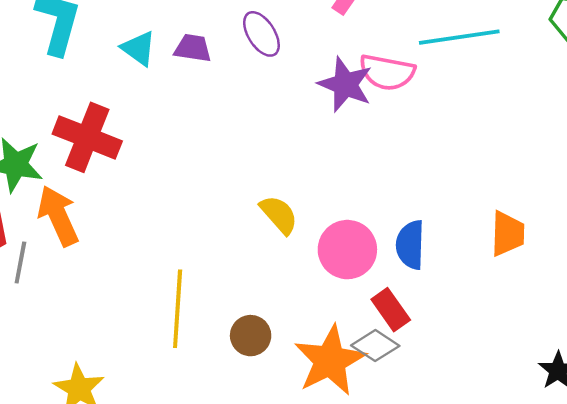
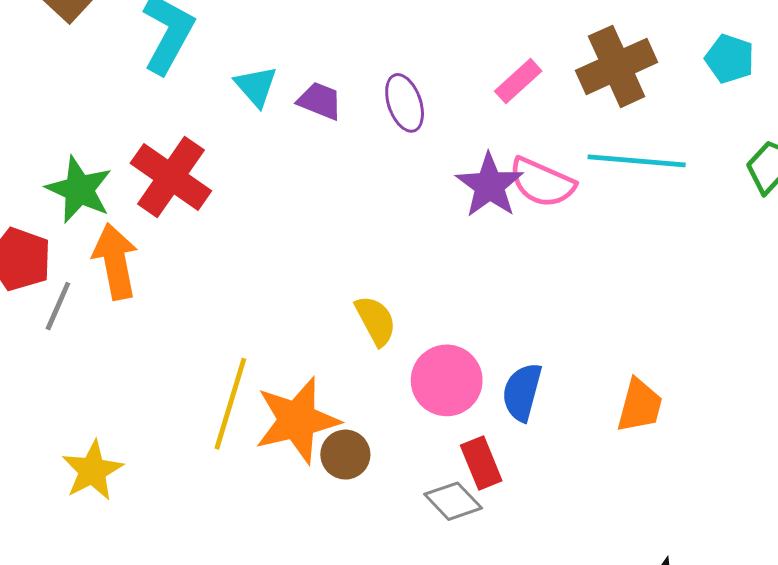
brown circle: (251, 336) -> (345, 455), moved
orange star: (330, 361) -> (297, 420), moved

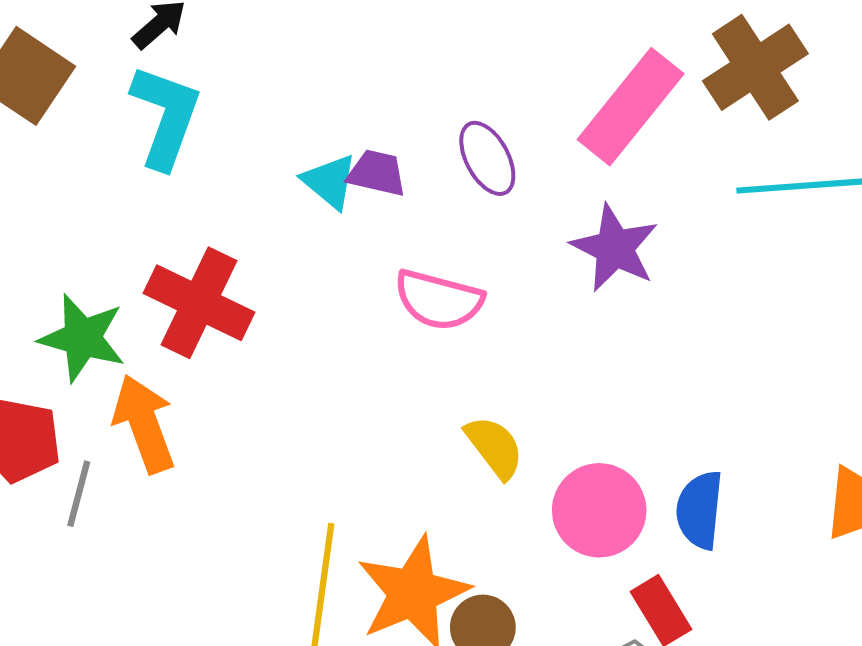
pink rectangle: (518, 81) -> (631, 107), size x1.8
cyan triangle: (256, 86) -> (330, 181), moved
pink semicircle: (542, 182) -> (439, 300), moved

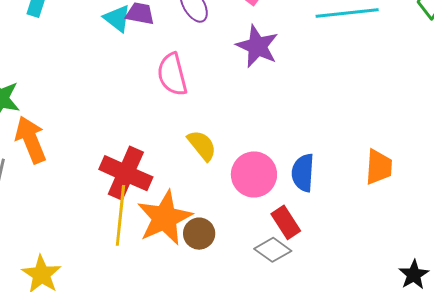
pink semicircle: (439, 300) -> (172, 74), turned 63
red cross: (199, 303) -> (126, 173), moved

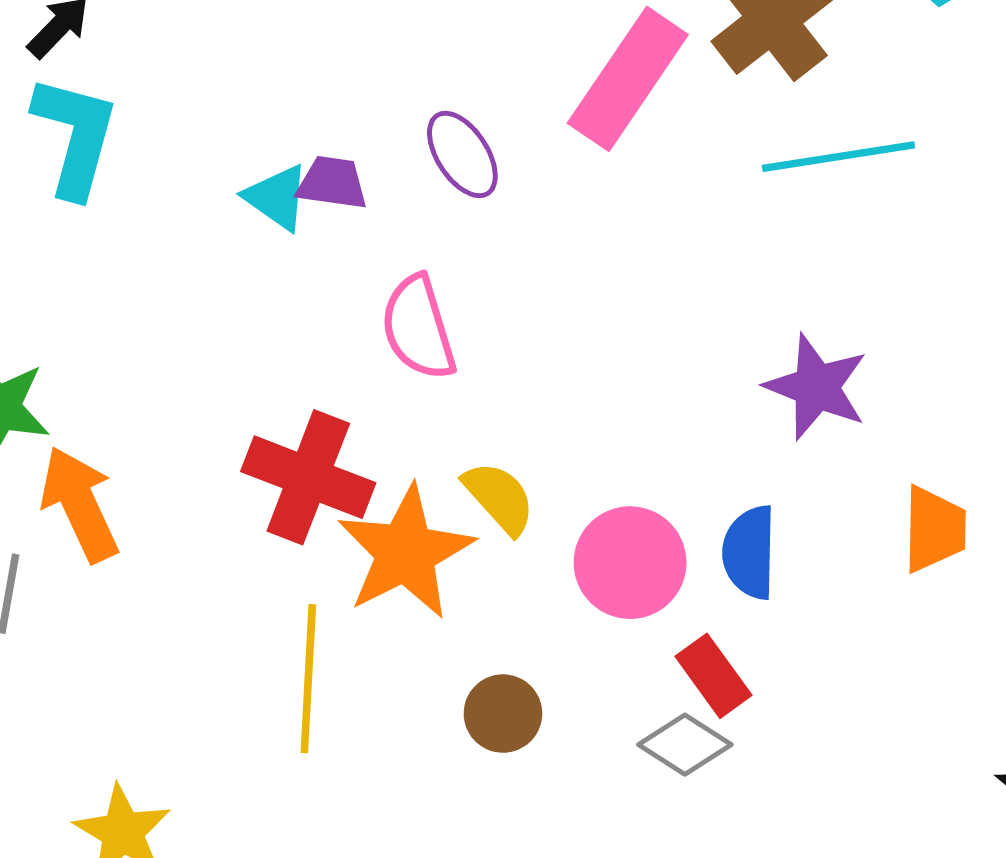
purple star: (257, 46) -> (816, 387), moved
red cross: (126, 173) -> (308, 477), moved
orange star: (165, 218) -> (406, 552), moved

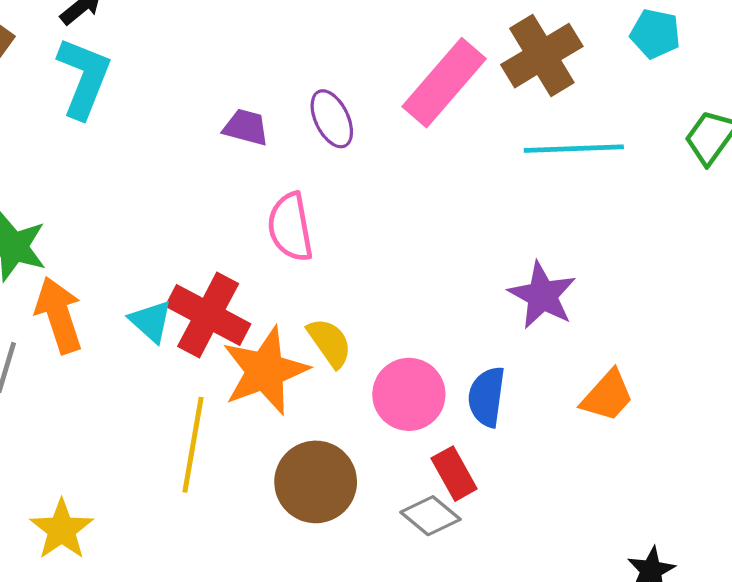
cyan triangle: (277, 197) -> (151, 321), moved
orange trapezoid: (934, 529) -> (607, 396), turned 34
brown circle: (503, 714) -> (316, 482), size x1.6

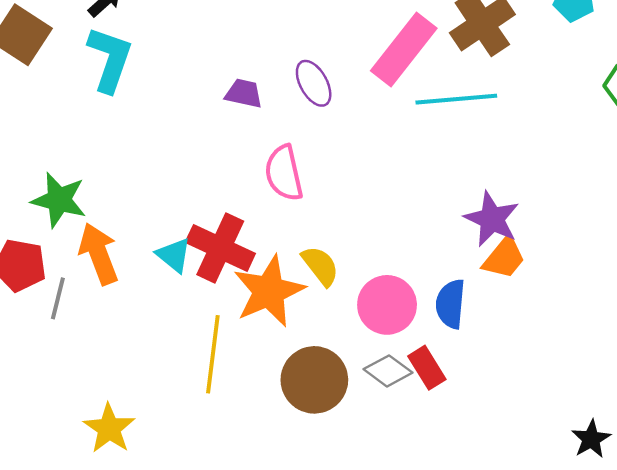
cyan line: (574, 149) -> (456, 99), moved
orange trapezoid: (607, 396) -> (504, 258), moved
gray diamond: (431, 516) -> (388, 371), moved

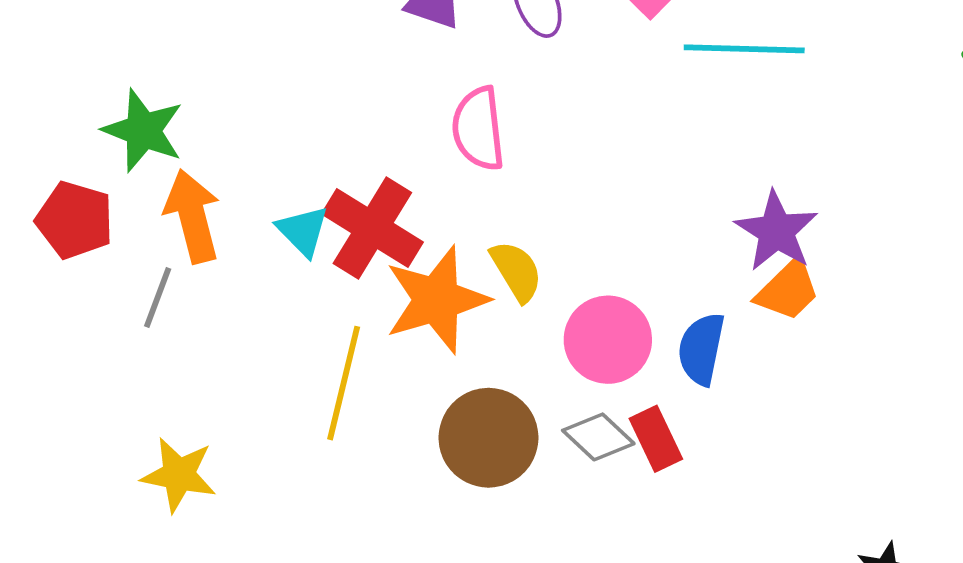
gray line: (58, 298) -> (158, 297), moved
yellow star: (109, 428) -> (179, 475), turned -30

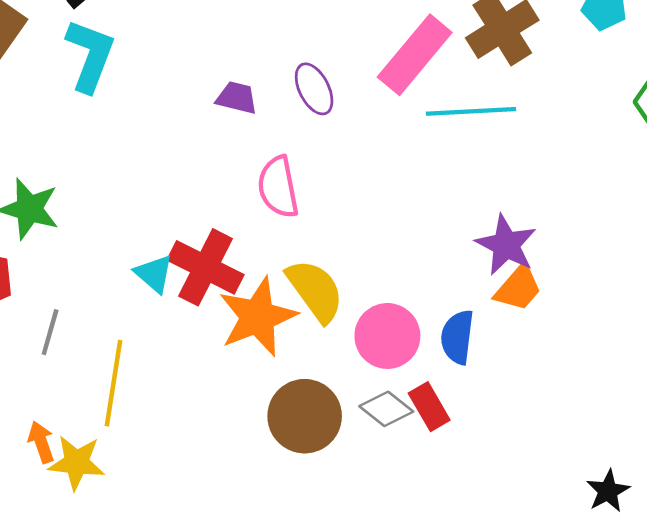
orange arrow: (193, 216) -> (41, 442), moved, size x0.6
yellow semicircle: (516, 271) -> (315, 291), size x1.4
yellow line: (344, 383) -> (114, 383), moved

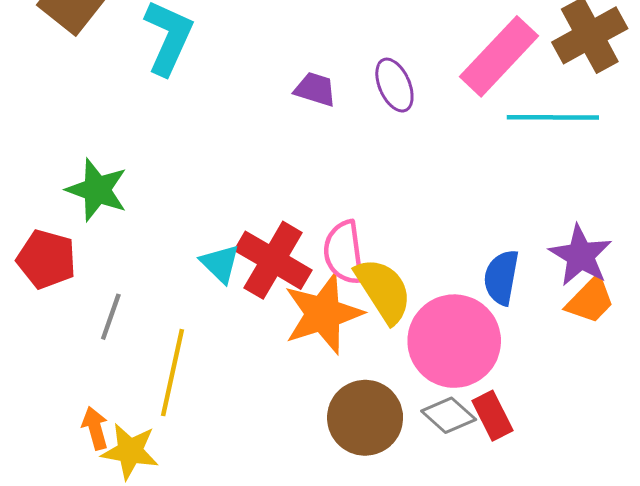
pink semicircle: (278, 187) -> (344, 252), moved
pink circle: (387, 336) -> (454, 341), size x1.4
blue semicircle: (457, 337) -> (501, 277), moved

